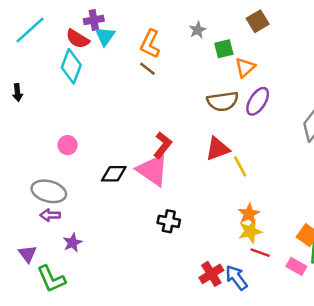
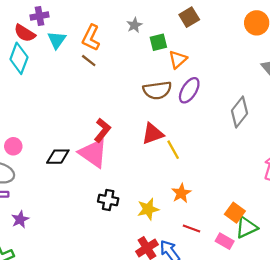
cyan triangle: (105, 36) -> (57, 40), moved
pink circle: (68, 145) -> (13, 146), moved
yellow star: (250, 231) -> (148, 209), moved

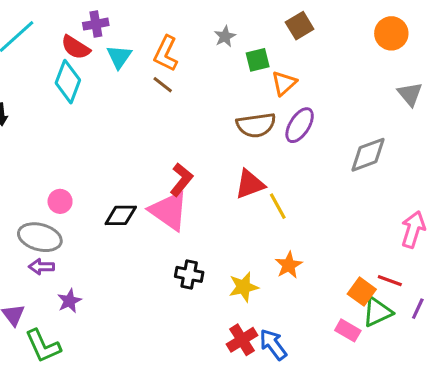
gray diamond: (240, 112) -> (368, 155), turned 32
red line: (192, 229) -> (390, 281), moved

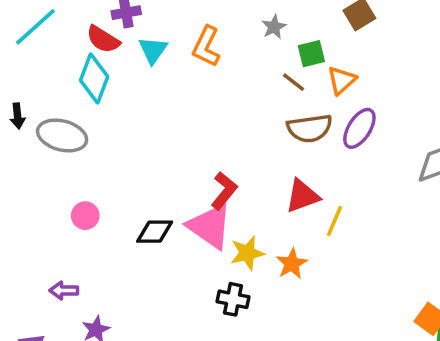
brown line: (163, 85) -> (294, 82), moved
yellow line: (278, 206) -> (334, 221), turned 52
gray ellipse: (40, 237) -> (62, 135), moved
orange star: (289, 265) -> (292, 264), moved
yellow star: (244, 287) -> (247, 253), moved

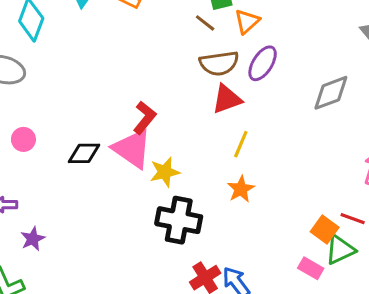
red triangle: (302, 196) -> (227, 99), moved
orange star: (292, 264) -> (241, 189), moved
black cross: (233, 299) -> (179, 220), moved, size x1.6

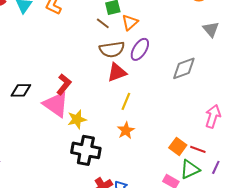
black diamond: (84, 153) -> (21, 90), moved
orange square: (325, 229) -> (178, 146), moved

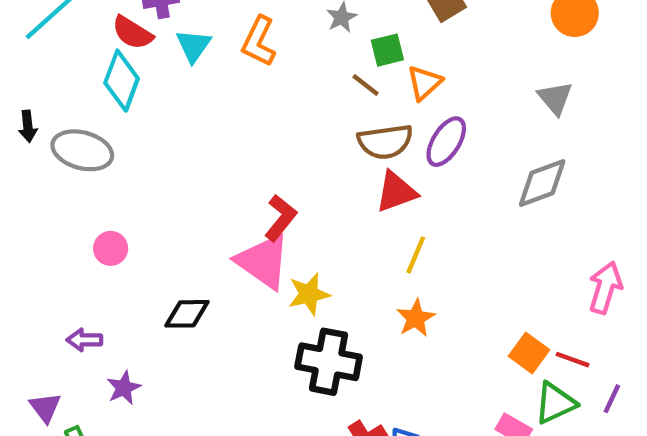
gray triangle: (211, 29) -> (555, 98), moved
black diamond: (21, 90) -> (187, 314), moved

